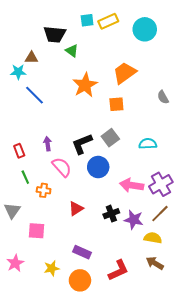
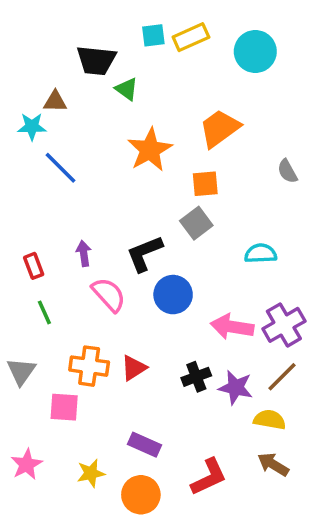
gray square: (110, 138) -> (196, 223), moved
orange cross: (44, 190) -> (89, 366), moved, size x1.5

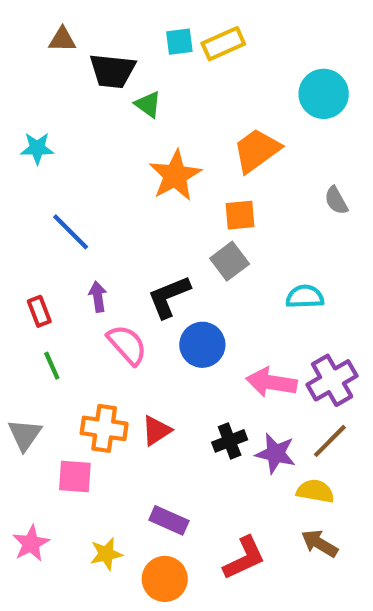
cyan circle: (255, 51) -> (324, 94), moved
brown triangle: (55, 102) -> (62, 39), moved
blue line: (60, 168) -> (71, 232), moved

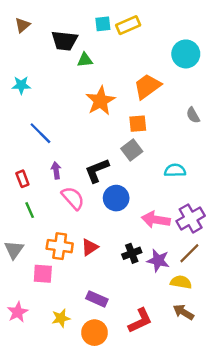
brown triangle: (62, 39) -> (22, 25), moved, turned -42
green triangle: (148, 104) -> (85, 60), turned -42

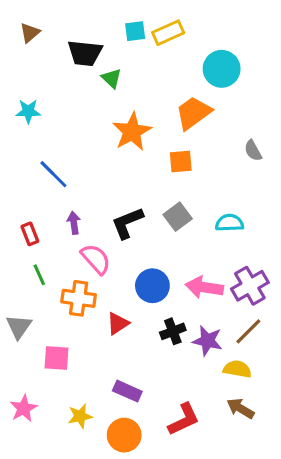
cyan circle: (186, 54) -> (222, 69), moved
green triangle: (85, 60) -> (112, 78), turned 49
gray square: (132, 150) -> (178, 217), moved
blue circle: (116, 198) -> (152, 286), moved
orange cross: (60, 246) -> (79, 298), moved

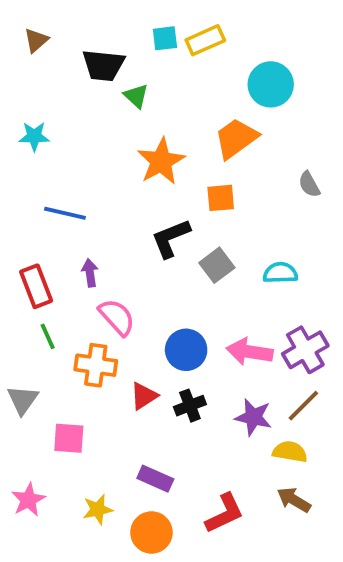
blue line: (53, 174) -> (65, 213), turned -32
black L-shape: (127, 223) -> (171, 238), moved
red rectangle: (30, 234) -> (36, 286), size x1.5
black cross: (173, 331) -> (190, 406), moved

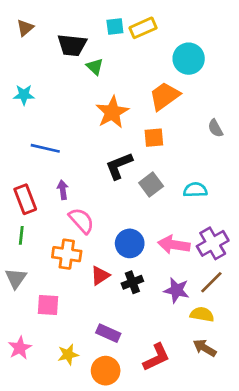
green line: (48, 336) -> (21, 235), moved, turned 30

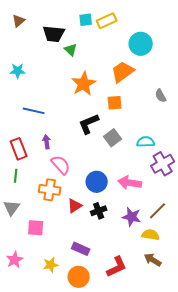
purple cross: (213, 243) -> (163, 164), moved

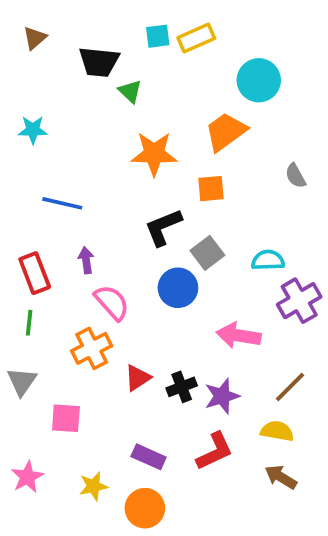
orange star: (84, 84) -> (154, 154), turned 30
blue circle: (97, 182) -> (178, 288), moved
orange cross: (50, 190) -> (92, 348), turned -35
purple star: (132, 217) -> (222, 396), moved, turned -30
red L-shape: (117, 267) -> (215, 451), moved

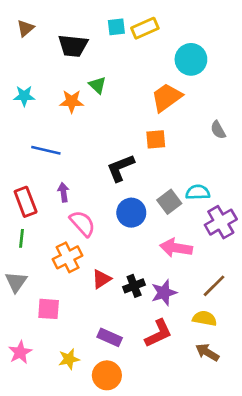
green triangle: (130, 91) -> (97, 85), moved
orange star: (154, 154) -> (72, 101), moved, size x0.7
gray square: (207, 253) -> (169, 202), moved

